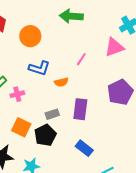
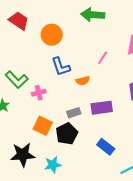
blue L-shape: (39, 68) -> (61, 67), turned 55
purple rectangle: (80, 109) -> (102, 108), turned 75

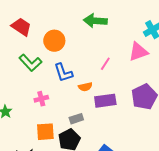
green L-shape: (17, 80) -> (30, 63), moved
purple rectangle: (102, 108) -> (105, 101), moved
orange square: (43, 126) -> (45, 132), turned -30

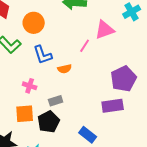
pink triangle: (138, 52) -> (105, 30), moved
pink cross: (41, 99) -> (30, 86), moved, turned 32
purple rectangle: (105, 101) -> (113, 106), moved

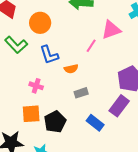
gray rectangle: (56, 101) -> (81, 93), moved
purple rectangle: (113, 106) -> (119, 106), turned -45
blue rectangle: (88, 135) -> (95, 123), moved

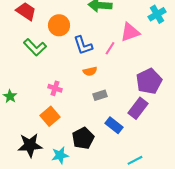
blue L-shape: (49, 55) -> (83, 45), moved
orange square: (31, 114) -> (50, 116), turned -36
black pentagon: (55, 122) -> (83, 138), moved

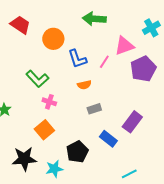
green L-shape: (35, 47) -> (37, 79), moved
purple pentagon: (149, 81) -> (143, 69), moved

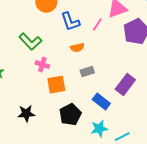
orange square: (44, 130) -> (56, 85), moved, turned 30
black star: (24, 159) -> (26, 114), moved, size x0.7
cyan star: (54, 169) -> (99, 129), moved

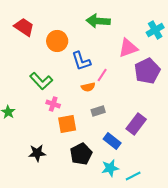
pink line: (97, 25) -> (102, 75), moved

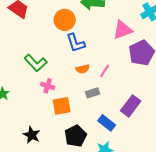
orange circle: (57, 41) -> (65, 20), moved
pink line: (102, 75) -> (105, 71), moved
black star: (37, 153) -> (32, 135), turned 30

